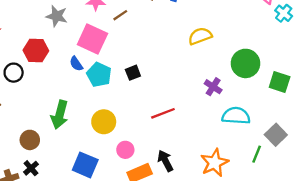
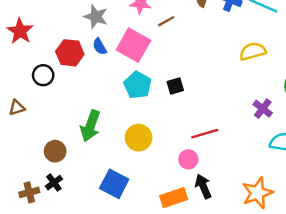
blue semicircle: (76, 64) -> (100, 47), moved
pink circle: (125, 150) -> (188, 159), moved

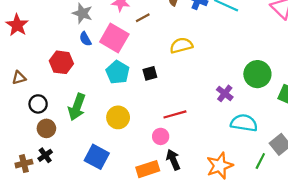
yellow semicircle: (253, 51) -> (181, 45), moved
red hexagon: (70, 53) -> (61, 62), moved
black circle: (43, 75) -> (38, 104), moved
brown triangle: (17, 108) -> (19, 78), moved

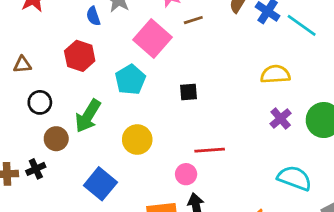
blue semicircle: (85, 39) -> (93, 16), moved
yellow semicircle: (181, 45) -> (275, 74), moved
cyan pentagon: (118, 72) -> (130, 80), moved
purple cross: (225, 93) -> (281, 118), moved
brown circle: (46, 128) -> (56, 139), moved

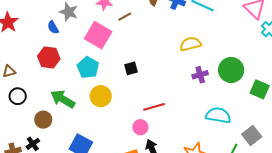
black circle: (40, 102) -> (18, 96), moved
green arrow: (88, 116) -> (63, 99), turned 100
purple cross: (281, 118) -> (200, 75), turned 35
yellow circle: (137, 140) -> (101, 96), moved

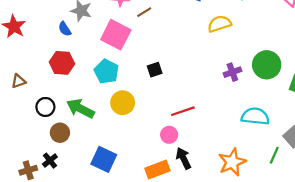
yellow semicircle: (190, 44) -> (219, 24), moved
black circle: (18, 96) -> (45, 107), moved

